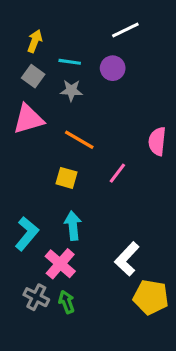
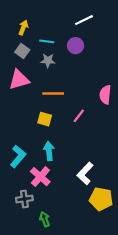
orange line: (79, 140) -> (53, 94), turned -30
gray cross: (36, 297) -> (24, 199), turned -35
green arrow: (67, 302) -> (45, 219), moved

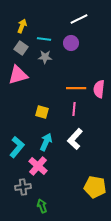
orange line: (53, 94) -> (76, 88), moved
pink line: (79, 116) -> (74, 109), turned -32
cyan arrow: (49, 151) -> (46, 142), turned 30
white L-shape: (85, 173) -> (75, 139), moved

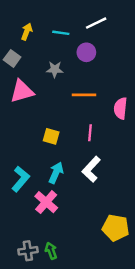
cyan line: (44, 39) -> (61, 33), moved
gray square: (21, 48) -> (12, 58), moved
orange line: (76, 88) -> (84, 95), moved
gray cross: (23, 187) -> (28, 251), moved

